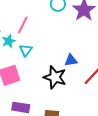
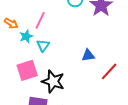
black star: (55, 77) -> (53, 81), moved

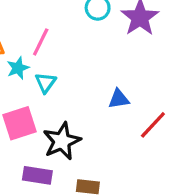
black star: (53, 81) -> (62, 141), turned 30

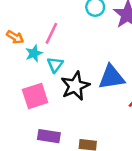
blue triangle: (119, 99) -> (112, 77), size x1.6
black star: (62, 141) -> (75, 86), moved

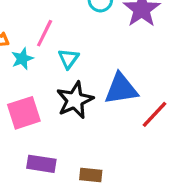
cyan triangle: (55, 65) -> (68, 59), moved

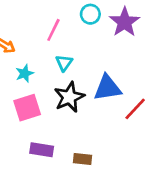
pink line: (45, 33) -> (53, 30), moved
cyan star: (22, 59) -> (25, 73), moved

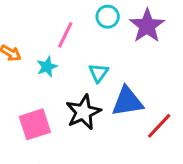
cyan triangle: (64, 63) -> (99, 73), moved
cyan star: (25, 73) -> (47, 67), moved

